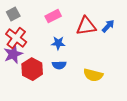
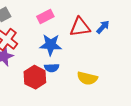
blue star: (58, 43) -> (51, 45), size x1.5
red hexagon: (32, 69) -> (35, 77), moved

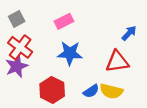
red triangle: (80, 27) -> (117, 62), moved
blue semicircle: (52, 68) -> (91, 91), moved, turned -32

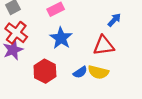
blue star: (70, 53) -> (61, 38), turned 30

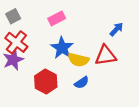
yellow semicircle: (98, 72) -> (78, 60), moved

